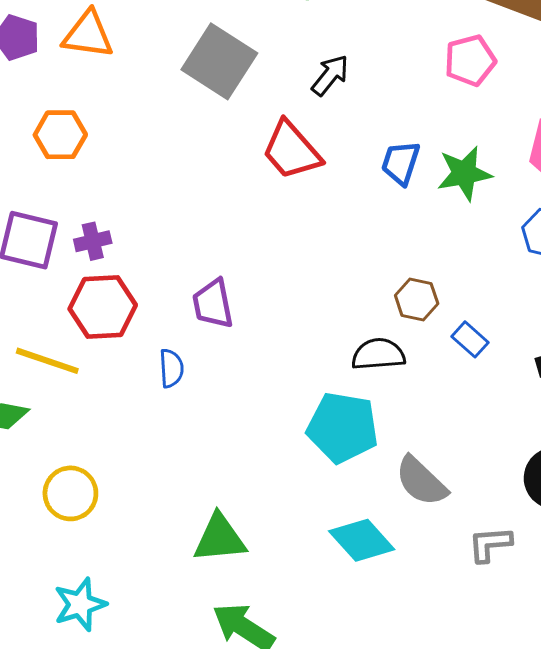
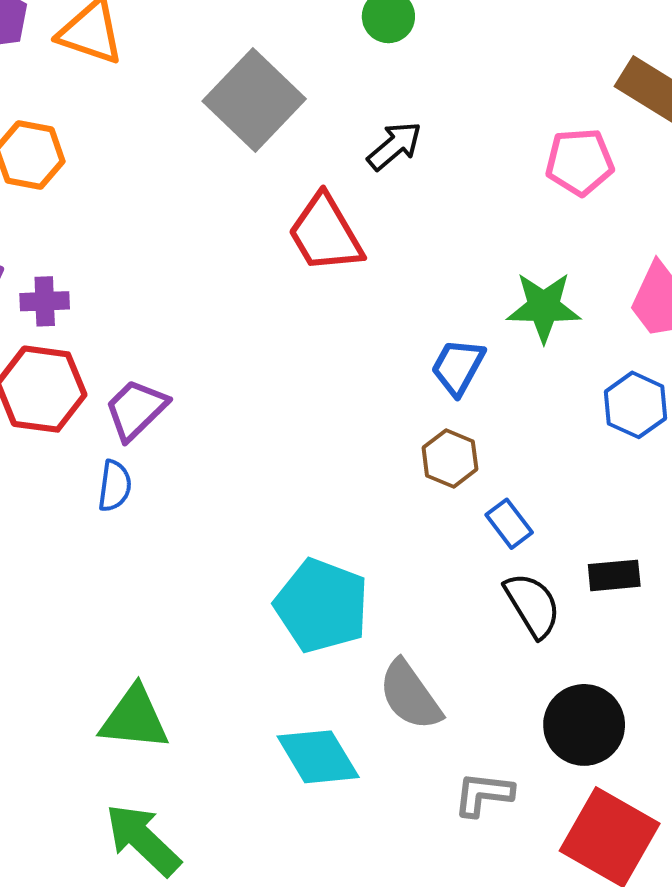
blue trapezoid: (401, 163) -> (458, 367), moved
purple trapezoid: (213, 304) -> (136, 409), moved, turned 46
black semicircle: (378, 354) -> (533, 605), moved, turned 52

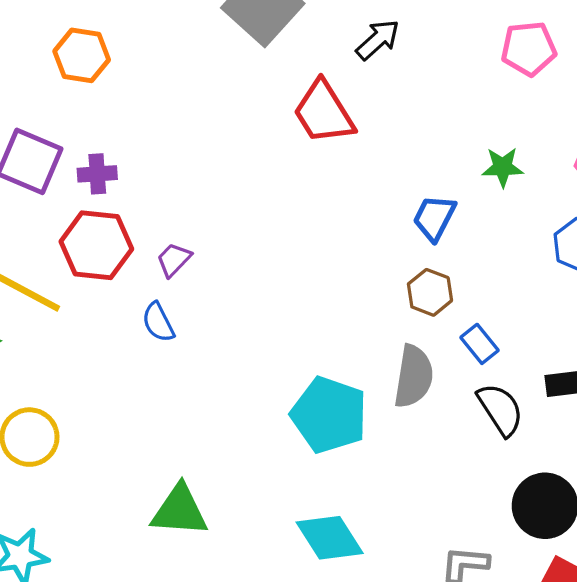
green star: (544, 307) -> (503, 167), size x0.7
purple trapezoid: (136, 409) -> (174, 260), size x0.7
blue semicircle: (115, 486) -> (158, 322), turned 147
gray semicircle: (410, 695) -> (414, 376), moved, turned -134

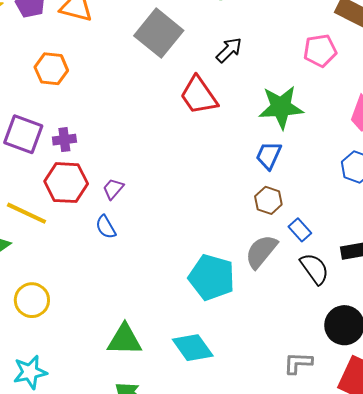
green star: (503, 167) -> (281, 107), moved, size x1.8
gray semicircle: (414, 376) -> (261, 252), turned -147
cyan diamond: (330, 538) -> (193, 348), moved

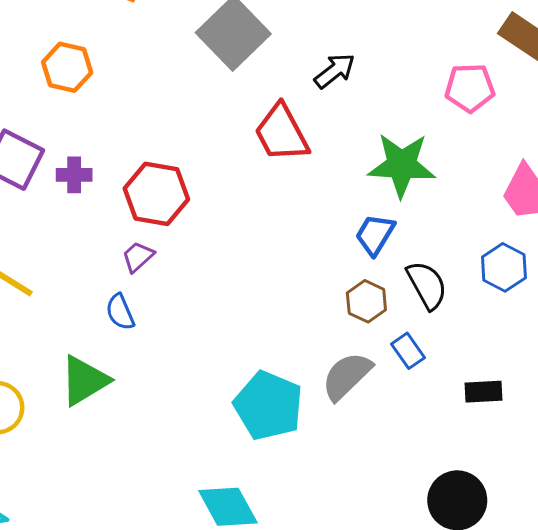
red hexagon: (66, 183) -> (156, 194), moved
black semicircle: (314, 269) -> (427, 285), moved
green triangle: (125, 340) -> (84, 381), moved, turned -39

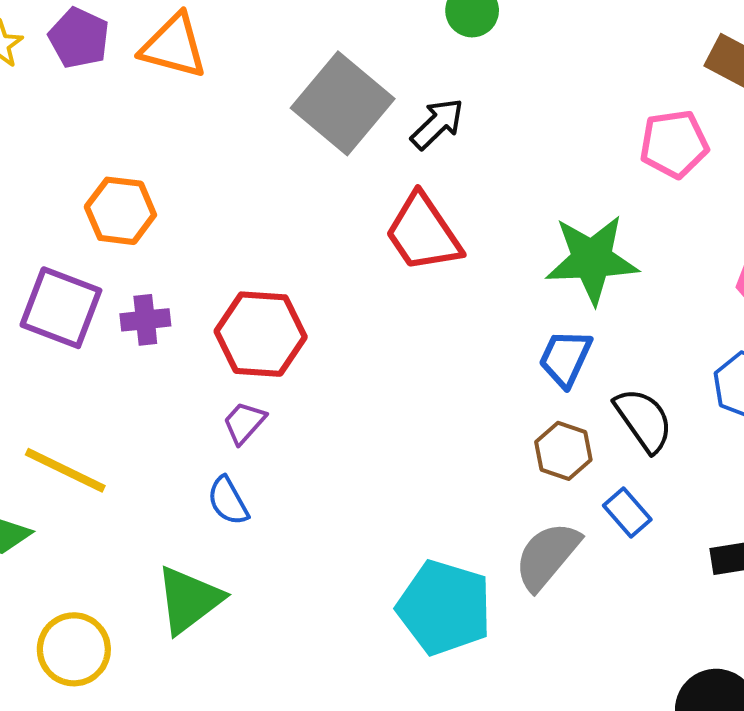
orange hexagon: (67, 67) -> (120, 211), moved
black arrow: (335, 71) -> (437, 124), moved

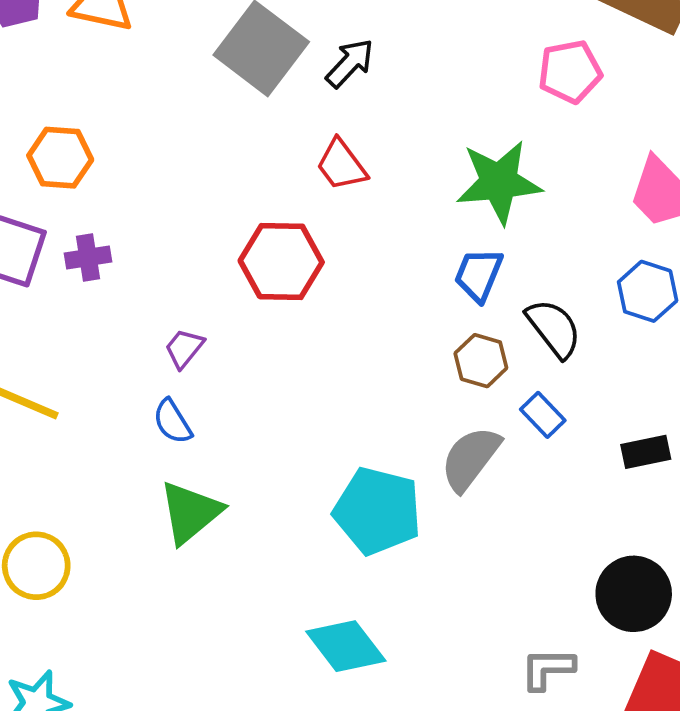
red trapezoid: (423, 233) -> (341, 165), size x0.7
red hexagon: (261, 334) -> (281, 261), moved
green triangle: (189, 600) -> (190, 512), moved

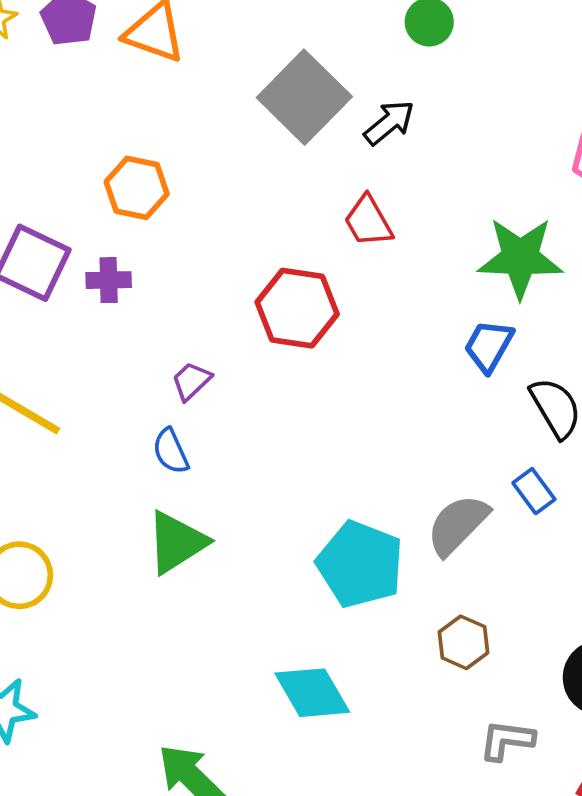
orange hexagon: (60, 158) -> (137, 188), moved
brown hexagon: (481, 361) -> (464, 642), moved

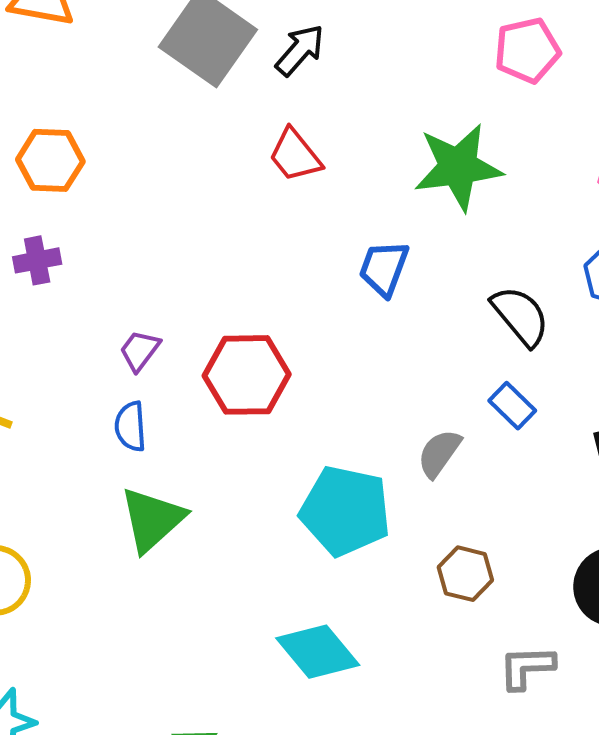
red hexagon: (297, 308) -> (247, 375), moved
blue trapezoid: (489, 346) -> (384, 268), moved
blue semicircle: (171, 451) -> (130, 426), turned 30
gray semicircle: (458, 525) -> (439, 453), size x0.7

